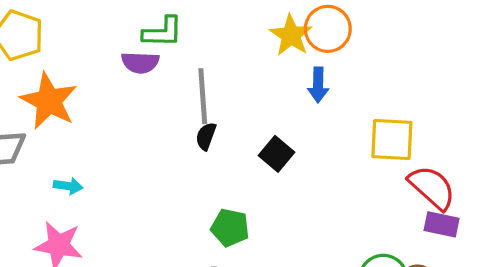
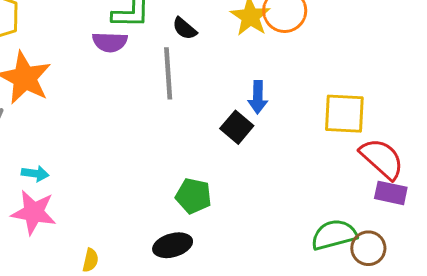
blue arrow: (318, 85) -> (258, 97), moved
black semicircle: (206, 136) -> (185, 29), moved, turned -70
cyan arrow: (68, 186) -> (35, 174), moved

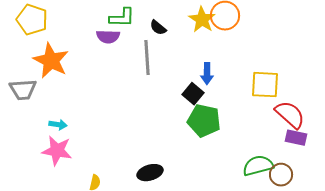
green pentagon: (194, 196) -> (204, 121), moved, size x1.4

